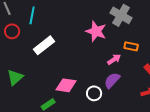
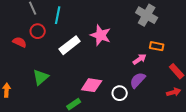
pink star: (96, 31) -> (101, 35), moved

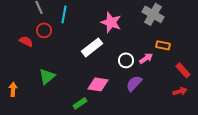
pink star: (101, 35) -> (111, 22), moved
white rectangle: (70, 45) -> (92, 47), moved
purple semicircle: (138, 80) -> (134, 83), moved
white circle: (120, 93) -> (126, 60), moved

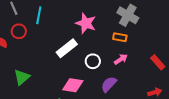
orange rectangle: (163, 45) -> (120, 37), moved
white circle: (126, 60) -> (93, 61), moved
red rectangle: (183, 70) -> (158, 62), moved

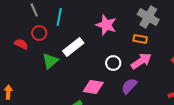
white rectangle: (67, 48) -> (73, 47), moved
pink arrow: (121, 59) -> (141, 61), size x1.5
green triangle: (22, 77) -> (50, 61), moved

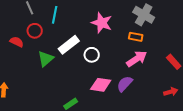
white circle: (113, 63) -> (92, 55), moved
pink diamond: (93, 87) -> (101, 85), moved

